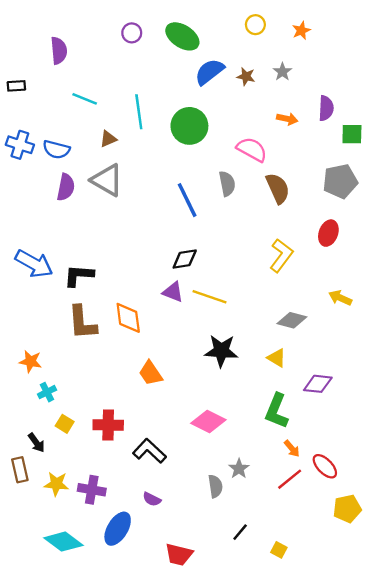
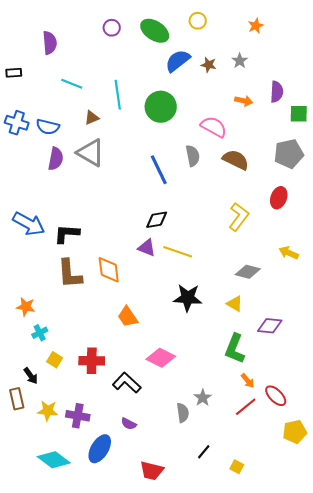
yellow circle: (255, 25) -> (198, 21), moved
brown semicircle: (278, 188) -> (236, 160), turned -40
pink diamond: (208, 421) -> (161, 358), moved

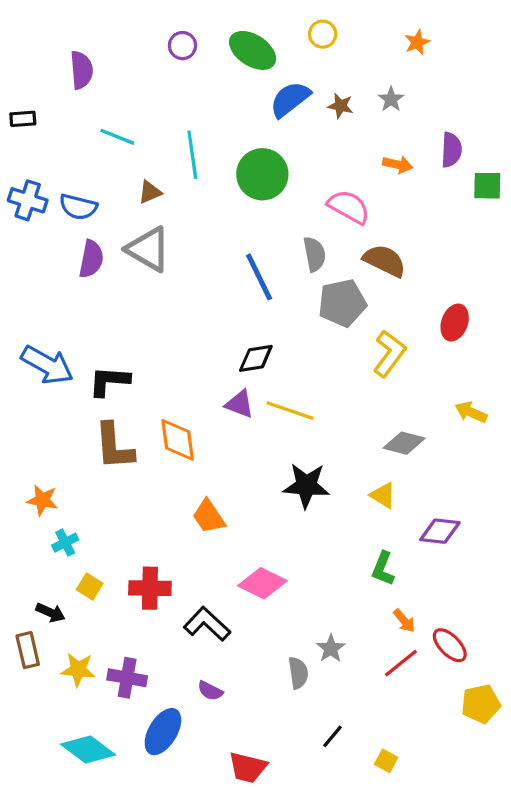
gray pentagon: (289, 154) -> (342, 303), moved
green L-shape: (235, 349) -> (383, 569), size x0.7
black arrow: (31, 376) -> (51, 613), turned -30

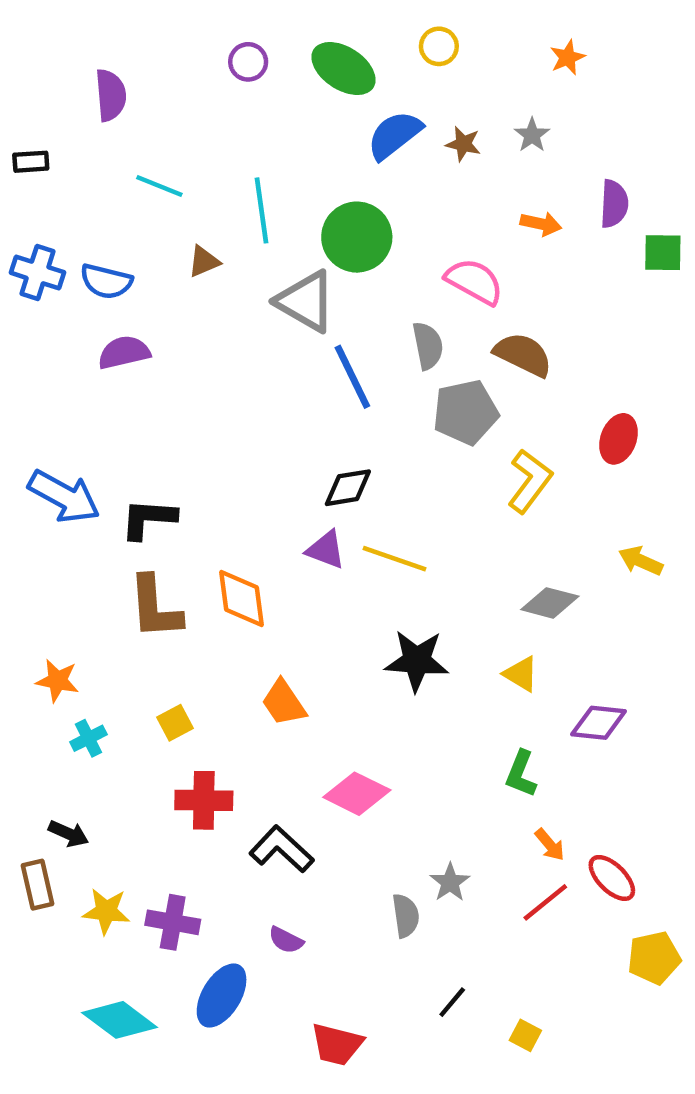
gray triangle: (148, 249) -> (306, 301), moved
purple semicircle: (91, 259) -> (124, 352), turned -114
yellow square: (90, 587) -> (175, 723), moved, turned 30

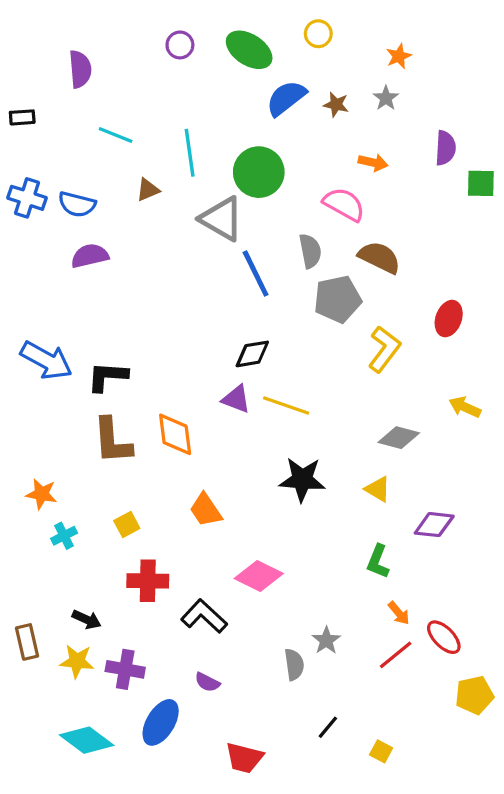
orange star: (567, 57) -> (399, 56), moved
orange arrow: (541, 224) -> (373, 162), moved
black arrow: (69, 834) -> (87, 619), moved

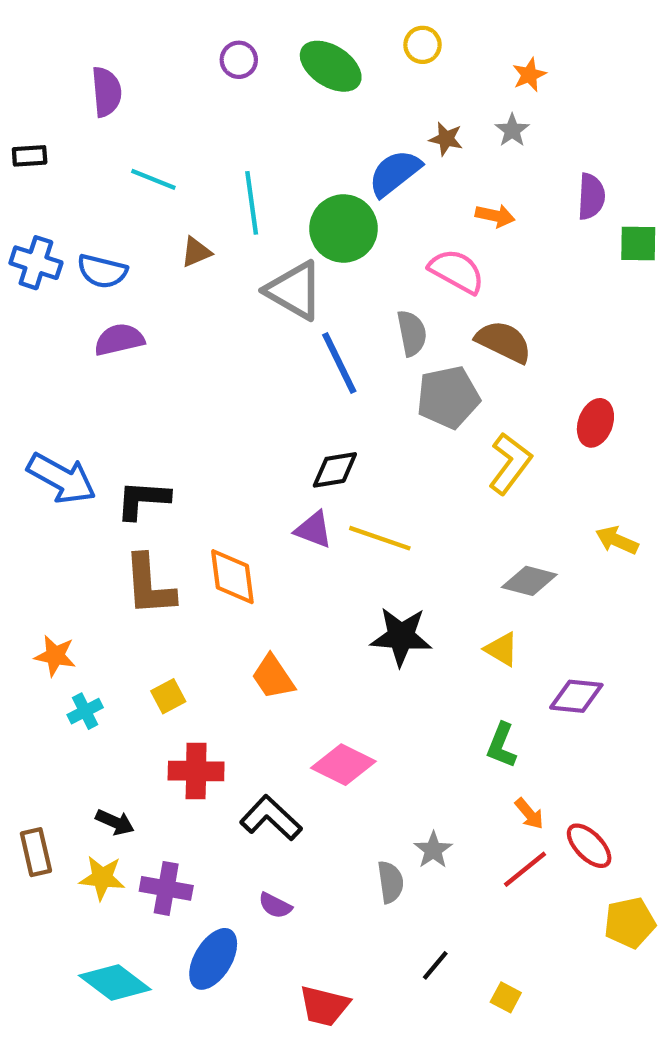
blue semicircle: (286, 98) -> (395, 173), moved

